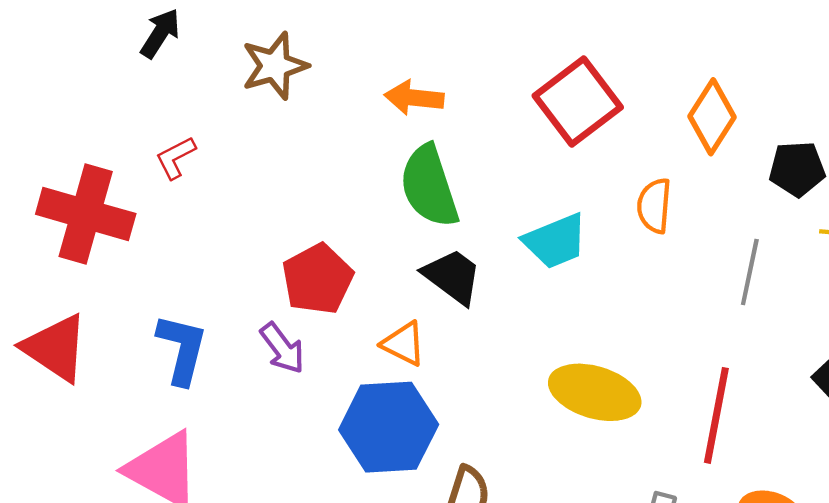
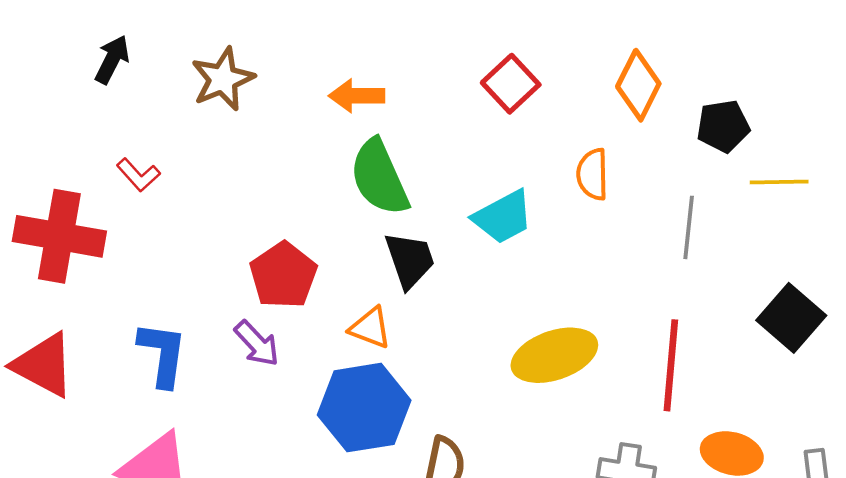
red square: (578, 101) -> (511, 84), size x0.7
red L-shape: (176, 158) -> (138, 175), turned -99
black trapezoid: (452, 276) -> (410, 260), turned 40
yellow ellipse: (595, 392) -> (554, 355), turned -30

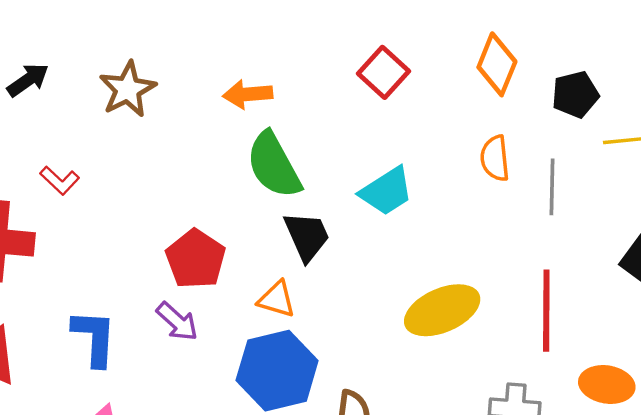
black arrow: (112, 59) -> (28, 80), turned 33
orange semicircle: (593, 174) -> (495, 158), moved

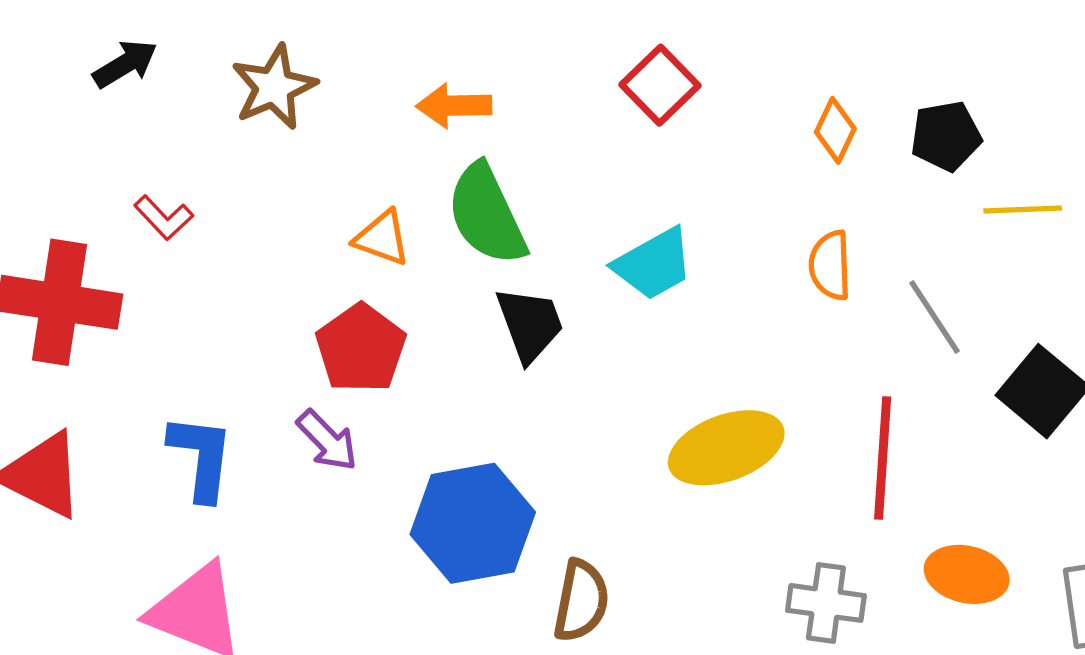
orange diamond: (497, 64) -> (835, 130), moved, size x0.7
orange semicircle: (495, 158) -> (830, 265), moved
gray line: (552, 187) -> (934, 317), moved, turned -38
orange triangle: (277, 299) -> (382, 238), moved

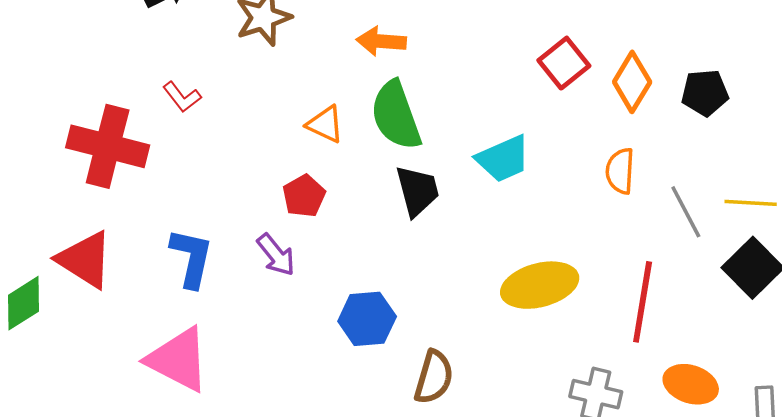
red square: (660, 85) -> (564, 63), moved
orange diamond: (835, 130) -> (632, 82), size x1.4
yellow line: (1023, 209) -> (751, 203), moved
red pentagon: (361, 348) -> (304, 196), size x0.7
blue hexagon: (473, 523) -> (367, 319), size x0.7

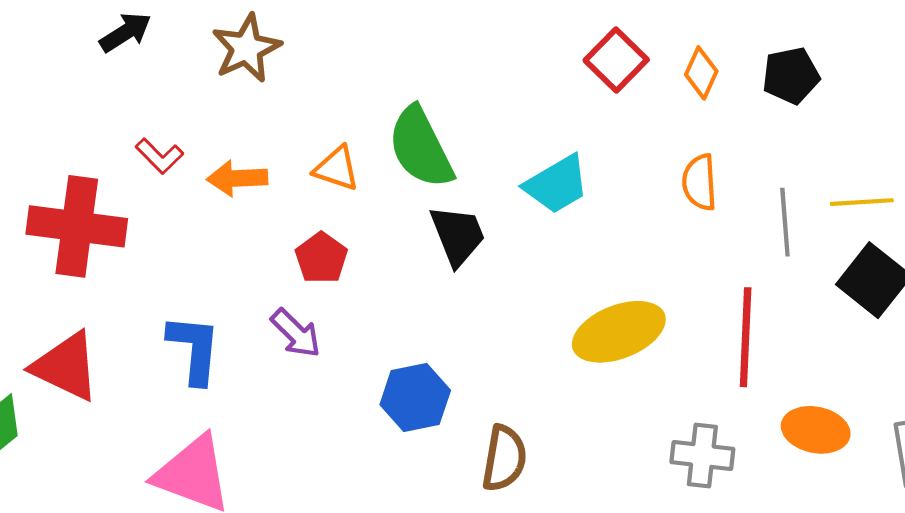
orange arrow: (381, 41) -> (237, 178), moved
orange diamond: (632, 82) -> (701, 73), size x0.7
gray line: (686, 212) -> (785, 222), turned 30

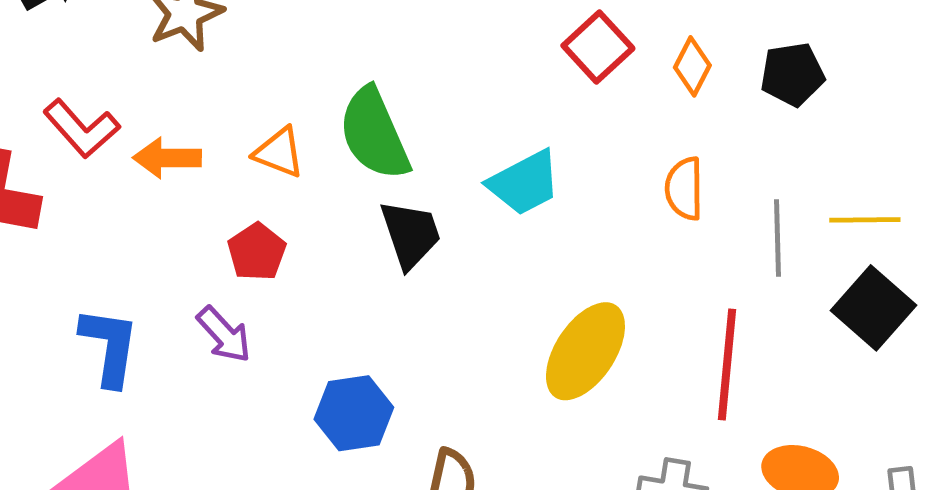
red L-shape: (159, 156) -> (82, 129), size x1.4
yellow ellipse: (619, 332) -> (585, 351), turned -38

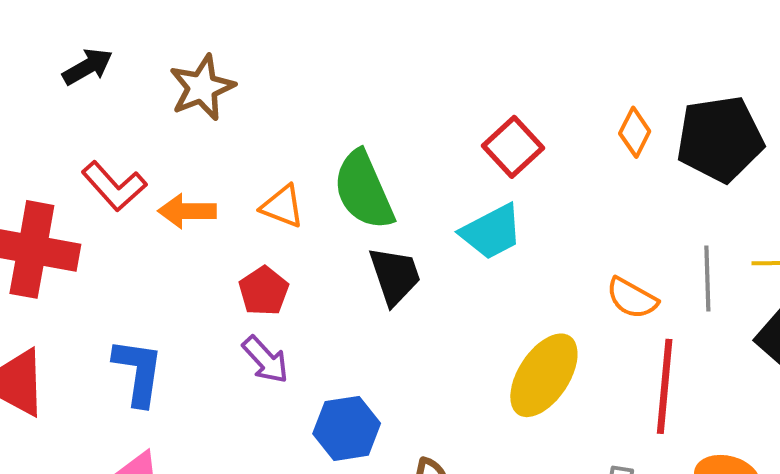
red square: (598, 47) -> (513, 147), moved
black pentagon: (792, 74) -> (720, 139), size x1.6
orange semicircle: (684, 189) -> (632, 298), moved, turned -60
purple arrow: (224, 334) -> (265, 360), moved

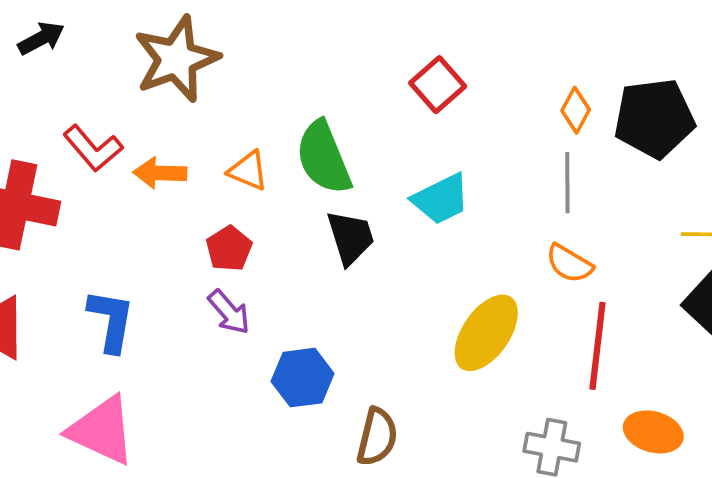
black arrow: (88, 67) -> (41, 38), moved
brown star: (202, 88) -> (176, 59), size x1.4
red square: (513, 147) -> (438, 85), moved
gray line: (707, 278) -> (567, 183), moved

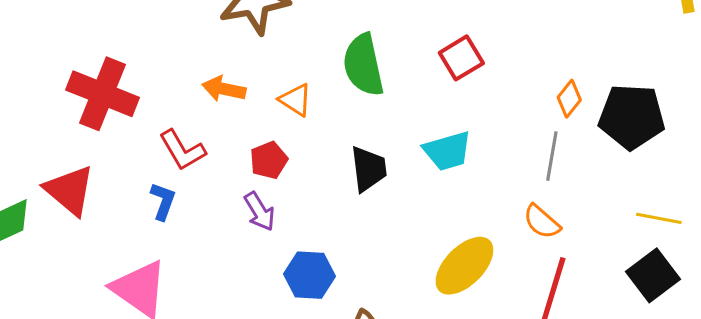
red L-shape: (93, 148) -> (182, 150), moved
green semicircle: (324, 158) -> (363, 65), moved
blue L-shape: (111, 321) -> (163, 201), size x0.7

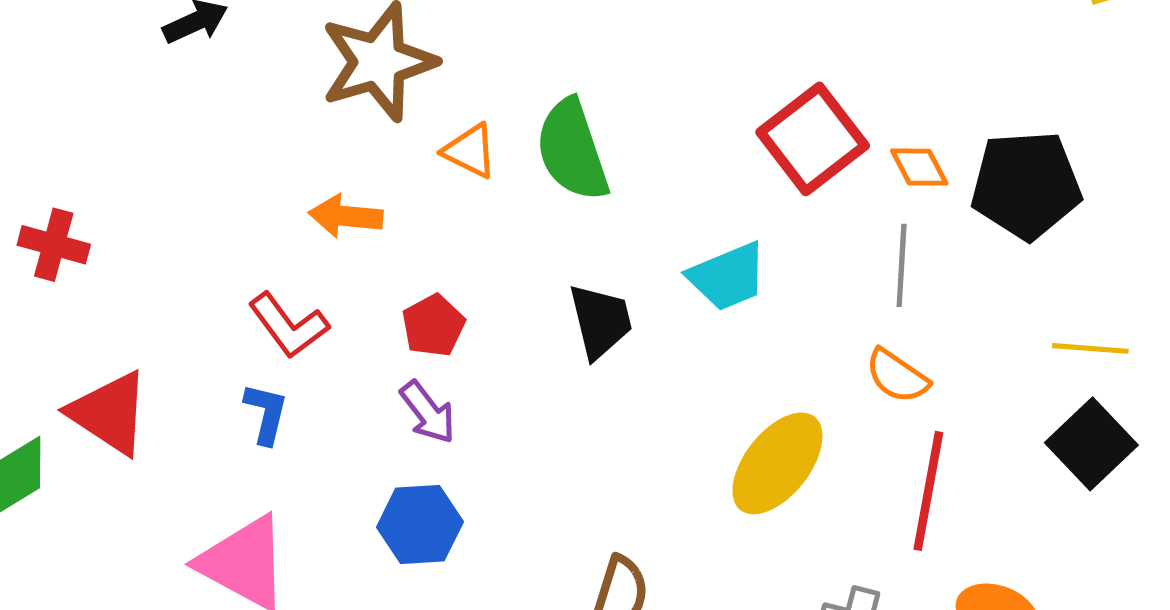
red square: (461, 58) -> (813, 139), moved, size x1.4
red cross: (103, 94) -> (54, 245), moved, size x0.6
orange diamond: (569, 99) -> (919, 167), turned -60
orange triangle: (296, 100) -> (470, 151), moved
blue hexagon: (309, 275) -> (420, 525), moved

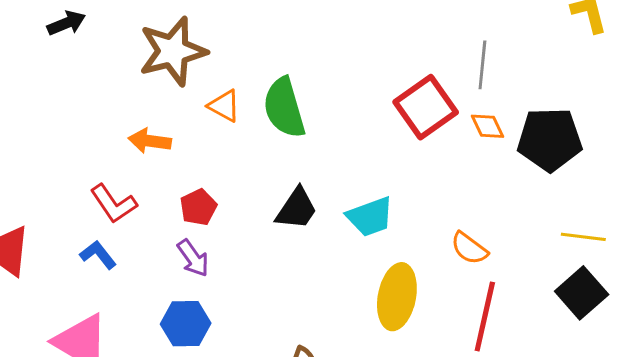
gray line: (902, 265) -> (482, 65), moved
cyan trapezoid: (728, 277) -> (370, 217), moved
black trapezoid: (600, 321) -> (297, 209), turned 45
blue L-shape: (266, 413) -> (98, 255), turned -54
yellow ellipse: (777, 463) -> (397, 297), turned -30

